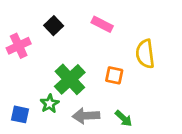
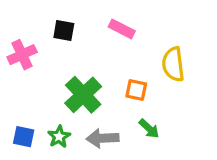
black square: (54, 26) -> (64, 31), turned -36
green star: (50, 104) -> (59, 137), moved
green arrow: (124, 118) -> (149, 129), moved

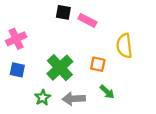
black square: (64, 31) -> (63, 12), moved
blue square: (24, 137) -> (17, 70), moved

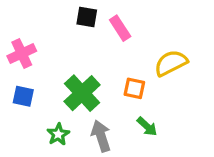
pink rectangle: (87, 20) -> (120, 28), turned 30
yellow semicircle: (124, 46) -> (171, 63), turned 70
gray arrow: (74, 99) -> (101, 136), turned 75

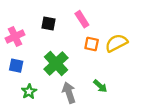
black square: (87, 17) -> (48, 24), moved
orange square: (134, 88) -> (92, 44), moved
green star: (58, 134) -> (29, 91), moved

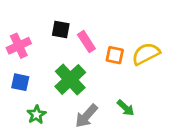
pink rectangle: (82, 19) -> (86, 42), moved
gray arrow: (69, 93) -> (86, 116), turned -120

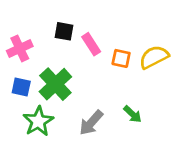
green cross: (70, 79) -> (55, 84), moved
green star: (36, 115) -> (38, 121), size x1.5

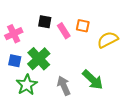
orange square: (121, 58) -> (83, 26), moved
green arrow: (133, 114) -> (93, 80), size x1.6
gray arrow: (91, 123) -> (64, 86), turned 114

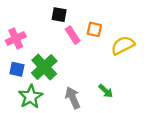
black square: (45, 22) -> (59, 15), moved
green arrow: (93, 80) -> (106, 91), size x0.6

